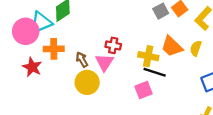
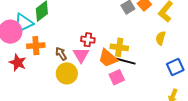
orange trapezoid: (172, 46) -> (108, 58), moved

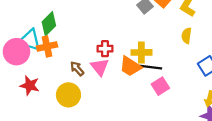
cyan triangle: (23, 23) -> (30, 40), turned 50
orange cross: (36, 46) -> (47, 46), moved
yellow circle: (67, 73) -> (68, 95), moved
pink square: (117, 77) -> (160, 86), moved

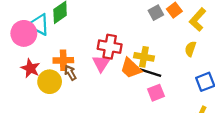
orange cross: (47, 46) -> (63, 60), moved
red cross: (105, 49) -> (110, 47), size x1.5
brown arrow: (77, 69) -> (70, 73), moved
yellow circle: (68, 95) -> (50, 82), moved

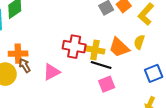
red cross: (110, 47) -> (74, 47), moved
pink triangle: (101, 63) -> (52, 72), moved, turned 30
orange trapezoid: (131, 68) -> (119, 47), moved

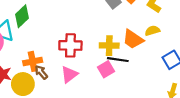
yellow semicircle: (139, 42) -> (152, 31), turned 64
red cross: (74, 47) -> (70, 45), moved
pink square: (107, 84) -> (106, 69), moved

